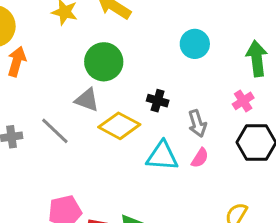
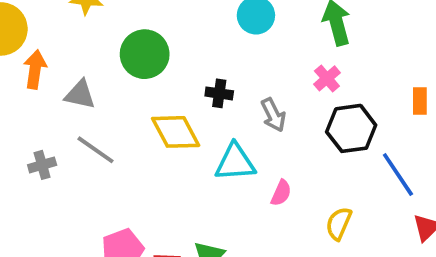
gray triangle: (87, 100) -> (80, 94), moved
yellow diamond: (119, 126) -> (176, 132), turned 42
pink semicircle: (200, 158) -> (281, 193), moved

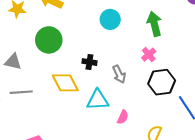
gray line: (96, 150) -> (21, 92), turned -40

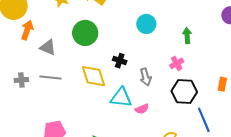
green arrow: (154, 24) -> (187, 36), size x0.7
pink semicircle: (123, 117) -> (142, 109), moved, turned 32

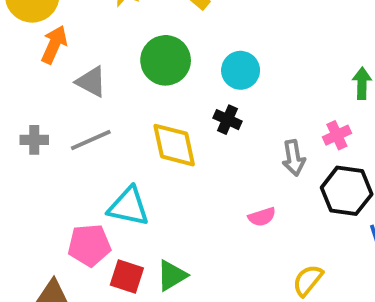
cyan circle: (146, 24) -> (241, 70), moved
gray line: (50, 77) -> (91, 140), turned -35
gray arrow: (145, 77) -> (294, 158), moved
cyan triangle: (121, 98) -> (129, 206), moved

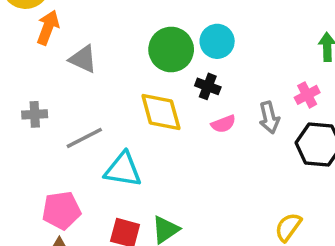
green circle: (166, 60) -> (171, 50), moved
gray line: (91, 140) -> (84, 138), moved
pink semicircle: (262, 217) -> (223, 124), moved
pink pentagon: (89, 245) -> (61, 210), moved

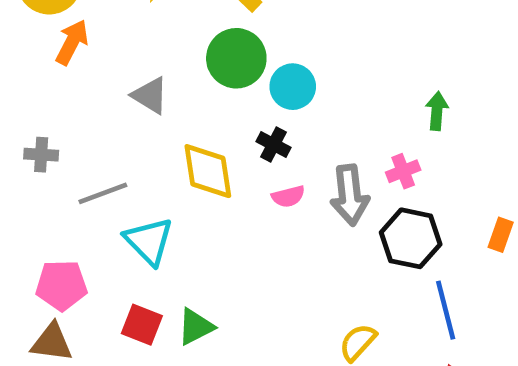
green circle: (171, 50) -> (236, 58), moved
gray triangle: (83, 59) -> (150, 95), moved
gray arrow: (269, 118) -> (350, 195), size x1.4
cyan triangle: (123, 170) -> (149, 241), turned 30

